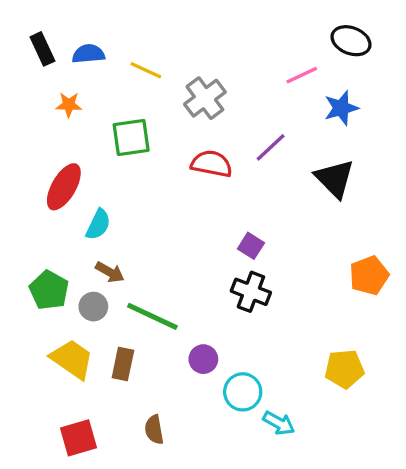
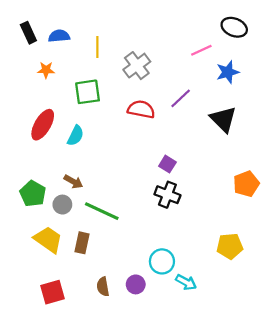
yellow line: (146, 70) -> (97, 47), turned 65
cyan semicircle: (98, 225) -> (76, 136), moved
purple circle: (203, 359) -> (136, 284), moved

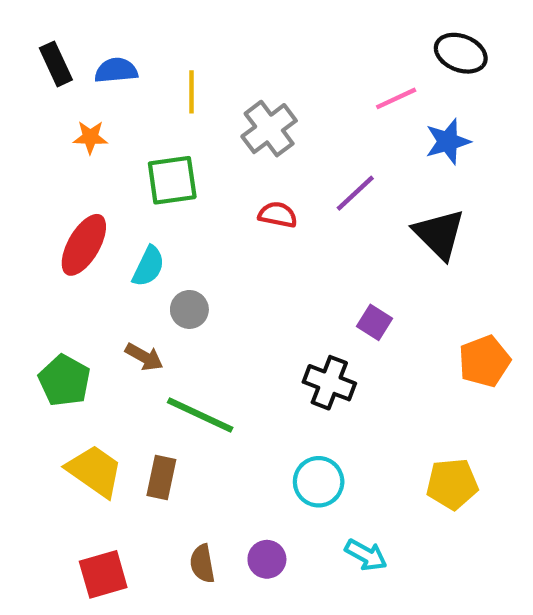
red semicircle: (141, 109) -> (278, 215), size x0.7
purple square: (167, 164) -> (375, 322), moved
gray circle: (62, 205) -> (189, 309), moved
cyan circle: (162, 261) -> (319, 482), moved

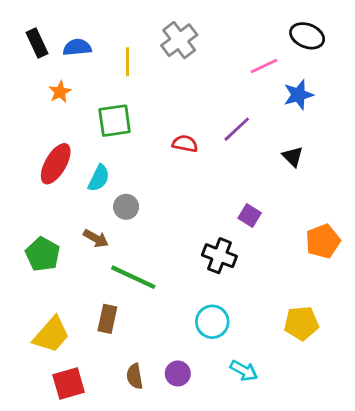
gray cross: (269, 129) -> (179, 40), moved
orange star: (90, 137) -> (60, 92), turned -30
black triangle: (439, 234) -> (293, 157), size x0.6
yellow trapezoid: (95, 471) -> (51, 335), moved, turned 96

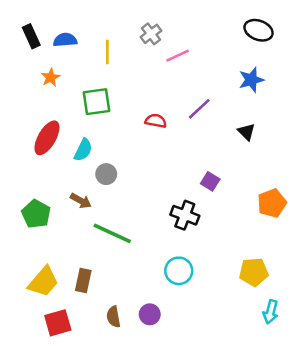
gray cross: (179, 40) -> (151, 34), size x0.7
pink line: (264, 66) -> (178, 56), moved
brown rectangle: (107, 319) -> (83, 280), moved
cyan arrow: (244, 371) -> (271, 312), moved, turned 75

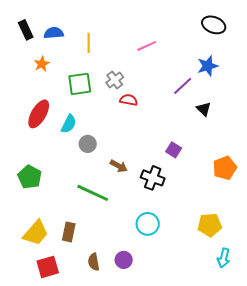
gray cross: (151, 34) -> (115, 80), moved
purple line: (199, 109) -> (183, 86), moved
brown arrow: (81, 201) -> (119, 166), moved

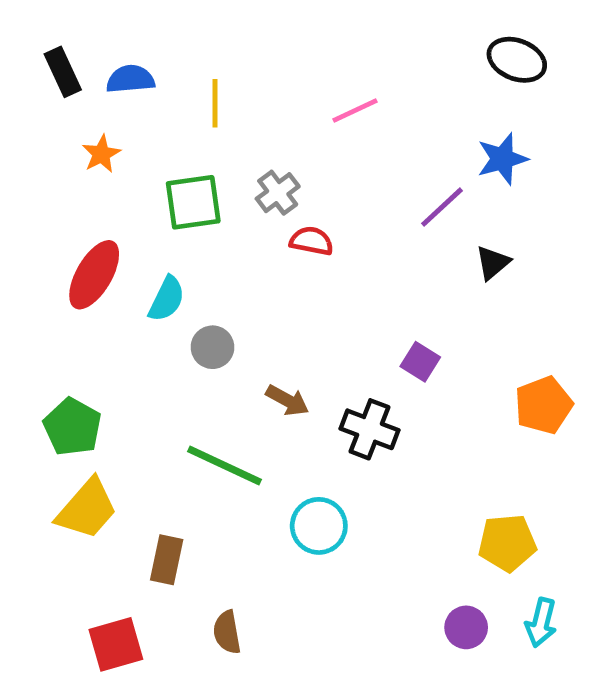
black triangle: (204, 109) -> (493, 263), turned 35
cyan circle: (148, 224) -> (319, 526), moved
yellow trapezoid: (36, 233) -> (87, 509), moved
purple circle: (124, 260) -> (466, 627), moved

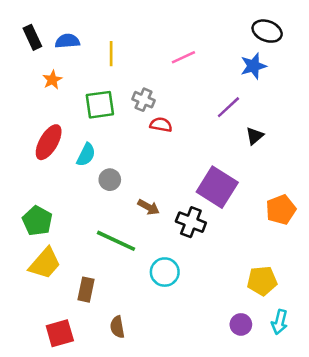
blue star: (502, 159) -> (253, 66), moved
gray cross: (278, 193) -> (143, 100), turned -30
purple square: (420, 362) -> (217, 187), size x2.0

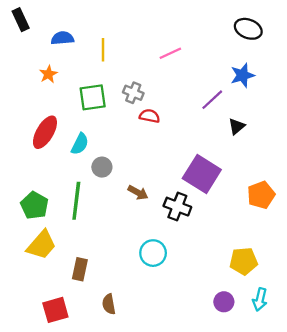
black rectangle: (32, 37) -> (21, 20), moved
blue star: (253, 66) -> (242, 75), moved
green line: (116, 241) -> (76, 201), moved, turned 72

